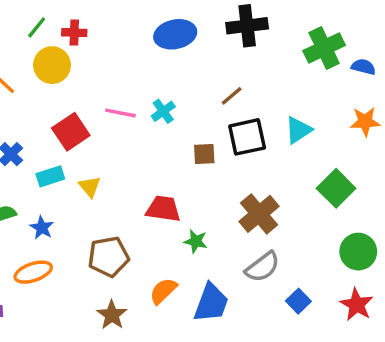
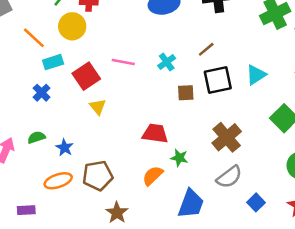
cyan cross: (163, 111) -> (167, 62), moved
cyan rectangle: (50, 176) -> (53, 62), moved
yellow triangle: (90, 187) -> (98, 107), moved
brown pentagon: (108, 257) -> (98, 176), moved
orange semicircle: (163, 291) -> (153, 176), moved

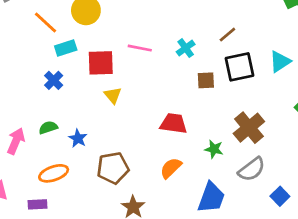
red square: (86, 76) -> (101, 63), turned 32
green star: (179, 158) -> (214, 149), moved
orange ellipse: (58, 181) -> (54, 173), moved

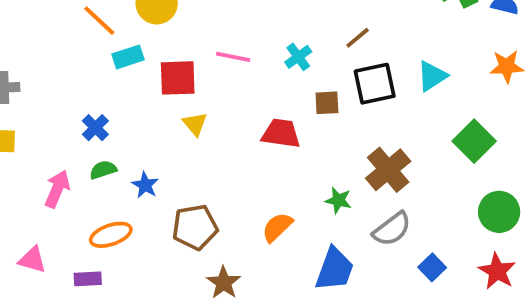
blue cross: (54, 80) -> (95, 128), moved
red trapezoid: (174, 124) -> (281, 133), moved

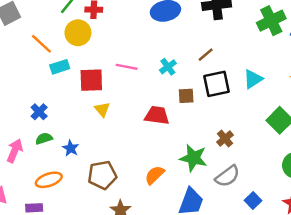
brown cross: (388, 170) -> (225, 139), size x0.6
green star: (338, 200) -> (193, 158), size x1.6

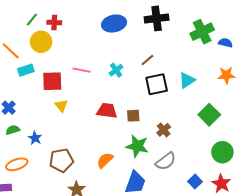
brown square: (186, 96) -> (133, 116), moved
blue square: (253, 201) -> (195, 182), moved

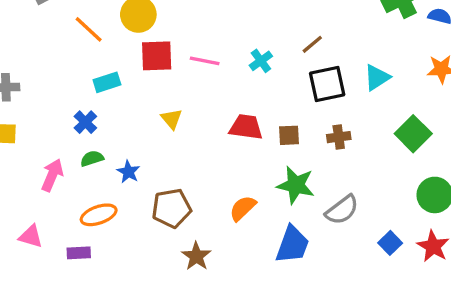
cyan rectangle: (26, 70) -> (107, 82), moved
red square: (52, 81) -> (157, 56), moved
brown cross: (164, 130) -> (339, 137), moved, turned 32

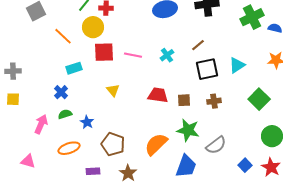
brown pentagon: (171, 208) -> (113, 144), turned 30
orange semicircle: (243, 208) -> (156, 144), size x1.4
purple rectangle: (79, 253) -> (93, 171), moved

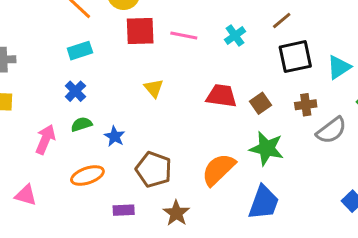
cyan triangle: (237, 65) -> (339, 67), moved
cyan rectangle: (74, 68) -> (80, 51), moved
brown square: (184, 100) -> (261, 103), turned -32
gray semicircle: (216, 145) -> (331, 130), moved

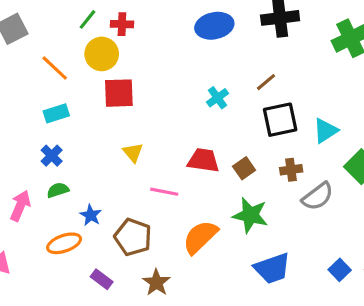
pink line: (184, 36) -> (164, 192), moved
blue star: (115, 136) -> (91, 215), moved
blue trapezoid: (264, 203) -> (272, 268), moved, turned 51
purple rectangle: (124, 210) -> (102, 279), turned 40

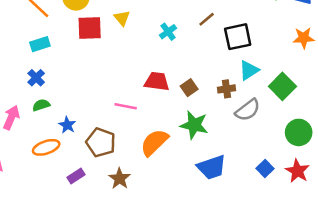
black square: (280, 120) -> (238, 37), moved
cyan triangle: (325, 131) -> (249, 70), moved
yellow triangle: (133, 153) -> (122, 18), moved
purple rectangle: (102, 279) -> (76, 176), turned -70

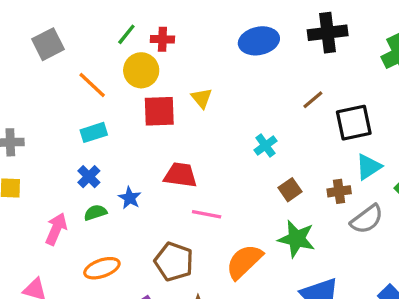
cyan cross: (168, 32) -> (265, 146), moved
red trapezoid: (157, 81) -> (180, 175), moved
blue star: (67, 125) -> (130, 198), moved

